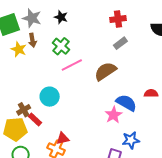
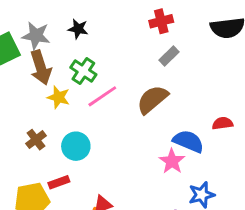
brown arrow: (32, 40) -> (41, 68), size x1.6
yellow star: (19, 49) -> (58, 97), moved
brown cross: (24, 110) -> (36, 140), moved
red rectangle: (35, 120) -> (59, 182), turned -56

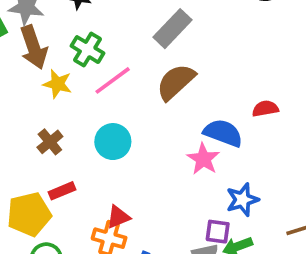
gray rectangle: (169, 56) -> (173, 29), moved, size x1.5
brown cross: (36, 140) -> (50, 142), moved
cyan circle: (76, 146) -> (113, 142), moved

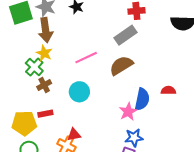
green cross: (88, 50) -> (34, 67), moved
yellow star: (57, 84) -> (44, 53), moved
blue semicircle: (223, 133) -> (142, 99), turned 70
blue star: (242, 200) -> (134, 138), moved

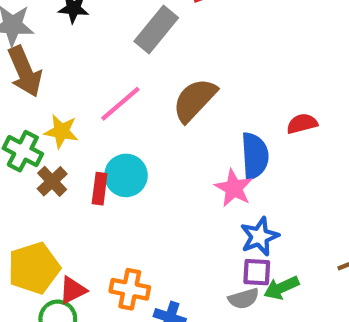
gray rectangle: (125, 35) -> (156, 29), moved
yellow star: (44, 53) -> (61, 131), moved
red rectangle: (45, 114) -> (100, 189), moved, turned -56
red triangle: (74, 135) -> (73, 290), moved

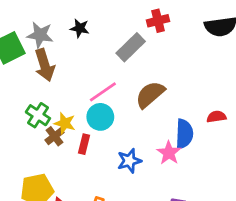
yellow star: (61, 131) -> (65, 123), moved
cyan circle: (126, 175) -> (100, 117), moved
blue star: (260, 236) -> (129, 161), moved

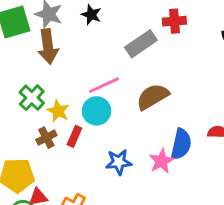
brown cross: (54, 136) -> (46, 138), moved

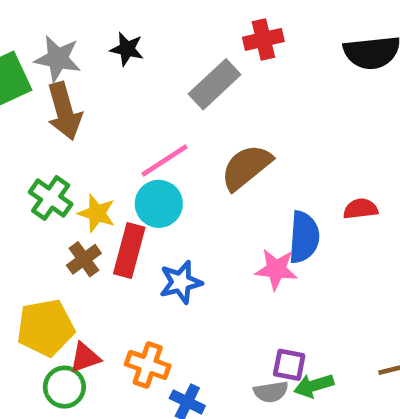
red rectangle: (74, 136) -> (129, 250), size x1.5
pink star: (161, 161) -> (276, 269), turned -30
blue star: (119, 162) -> (181, 282), moved

